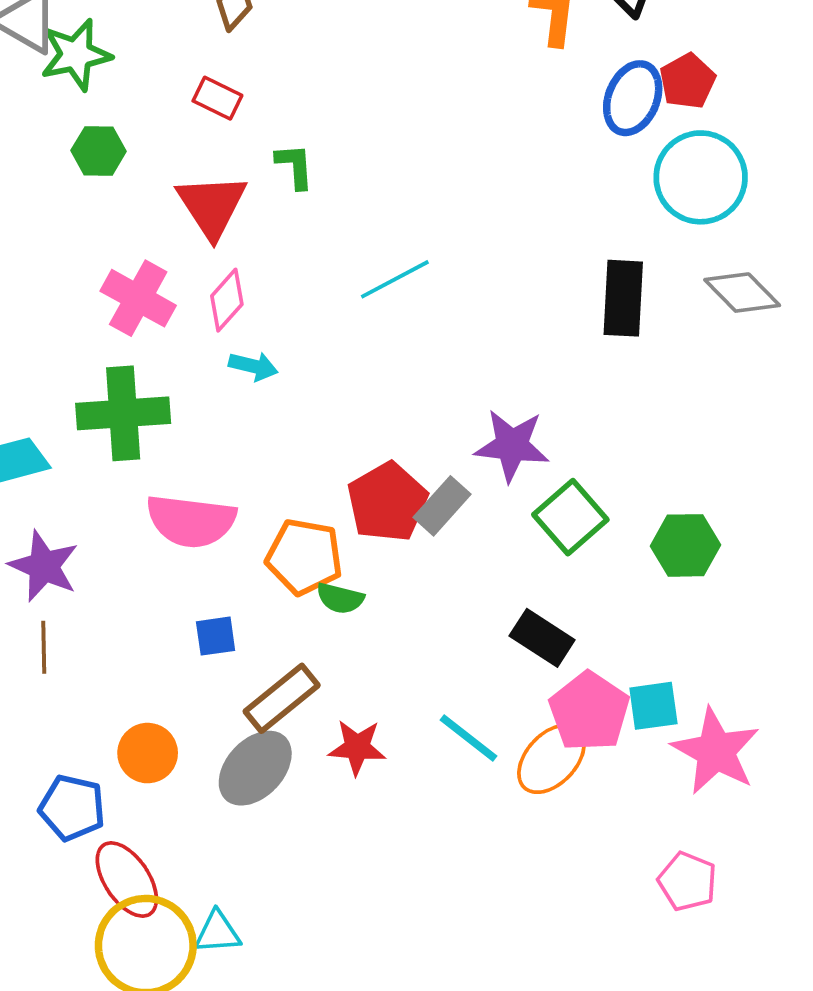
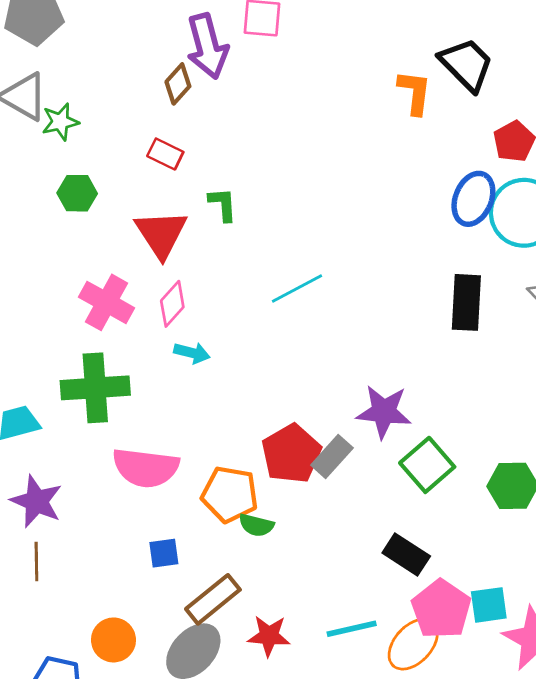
green star: (76, 55) -> (60, 122), size x0.7
blue ellipse: (633, 98) -> (473, 199), moved
cyan line: (468, 738) -> (352, 629), turned -51

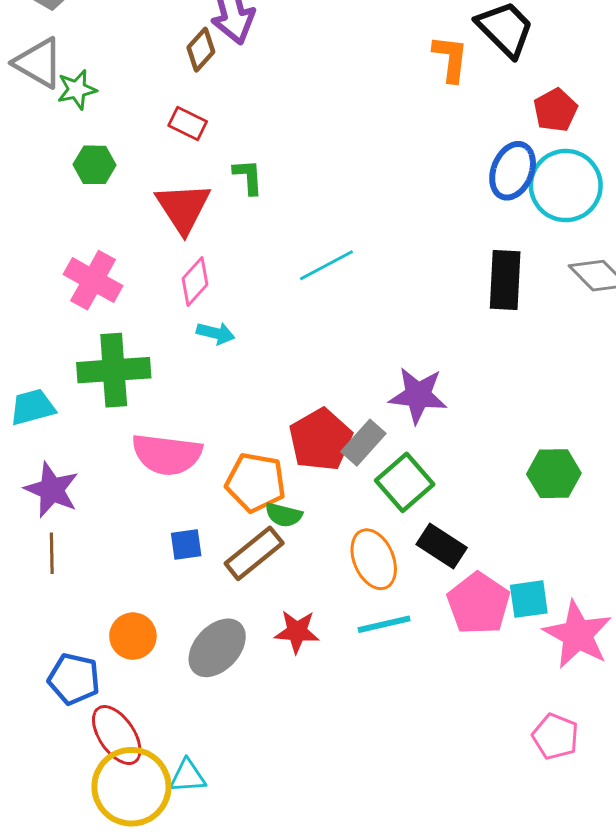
pink cross: (106, 302) -> (93, 280), moved
green square: (427, 465) -> (405, 482), moved
brown rectangle: (213, 599) -> (254, 553), moved
orange ellipse: (413, 644) -> (374, 559), moved, turned -66

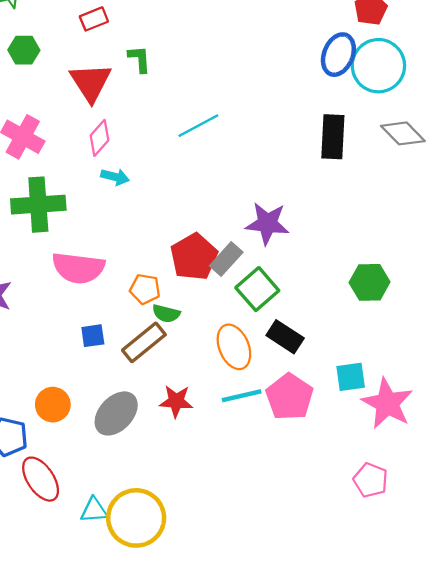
red rectangle: (188, 123) -> (94, 19), turned -48
orange pentagon: (256, 482) -> (145, 289), size x0.7
pink pentagon: (479, 604) -> (290, 397), moved
yellow circle: (131, 787) -> (136, 518), moved

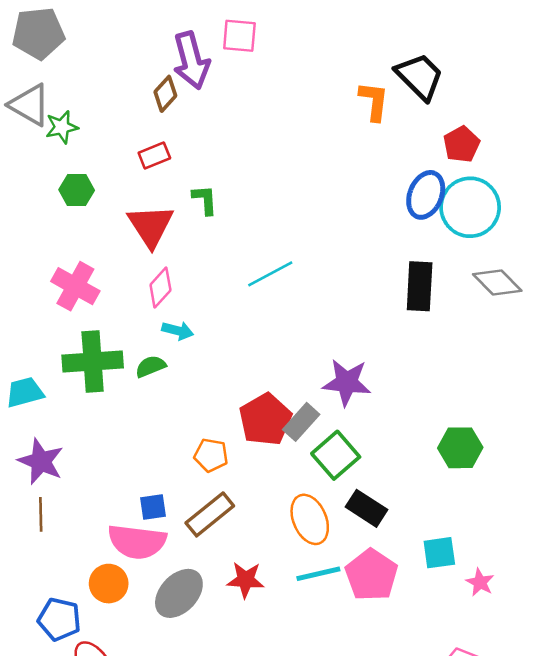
pink semicircle: (78, 268) -> (137, 542), moved
green semicircle: (166, 313) -> (151, 366), moved, turned 144
pink star: (387, 403) -> (480, 582), size x0.5

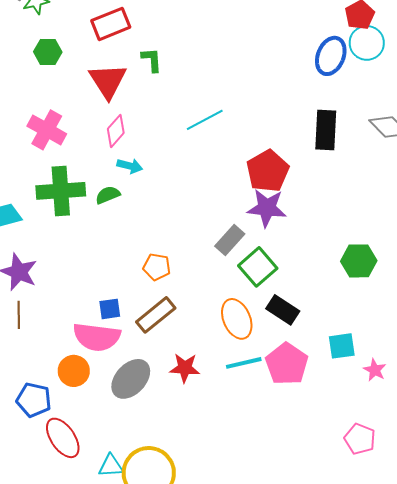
red rectangle: (154, 155) -> (111, 24), size x1.5
cyan circle: (470, 207) -> (367, 43), moved, size x0.7
red pentagon: (265, 419) -> (268, 171), moved

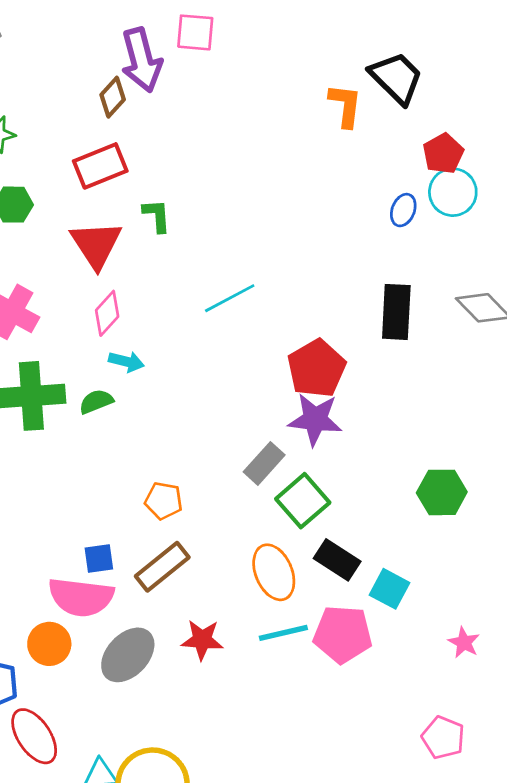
blue ellipse: (331, 56) -> (403, 210), size x0.6
cyan square: (342, 346) -> (389, 589), moved, turned 36
pink pentagon: (287, 364) -> (343, 634), turned -30

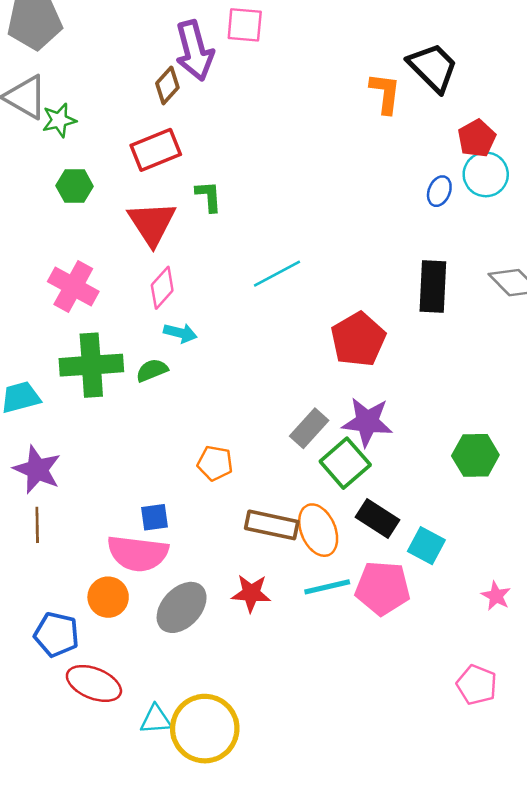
purple star: (315, 419) -> (367, 422), moved
brown rectangle: (162, 567) -> (272, 525), moved, turned 51
red ellipse: (34, 736) -> (94, 683), turned -34

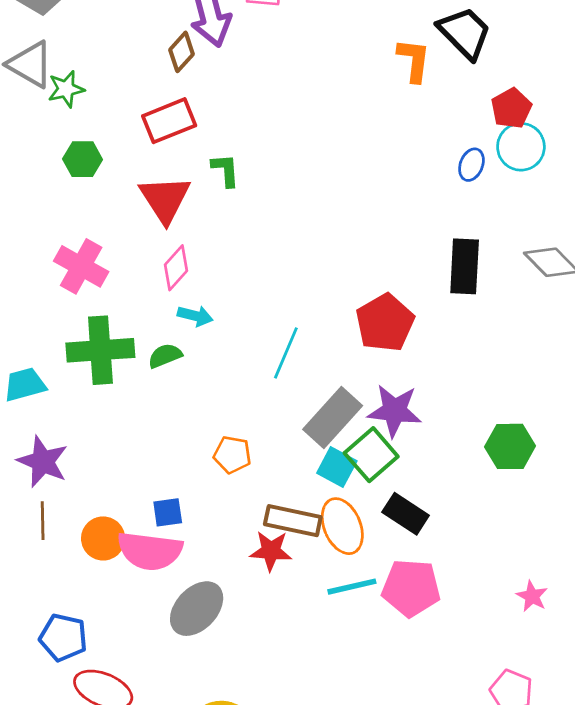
cyan line: (277, 274) -> (286, 353), moved, turned -39
gray rectangle: (309, 428) -> (333, 418), size x1.4
cyan square: (426, 546) -> (337, 467), moved
red star: (251, 593) -> (271, 551), moved
orange circle: (108, 597) -> (103, 538), moved

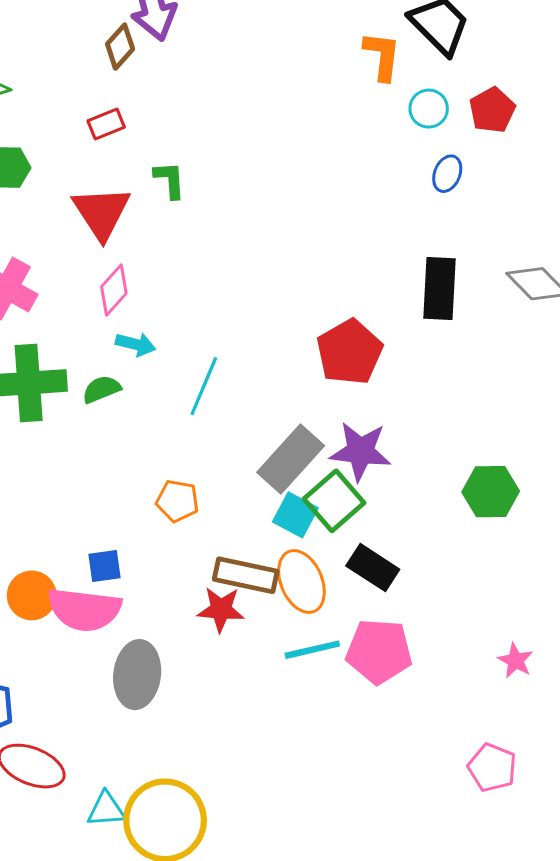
red rectangle: (169, 121) -> (106, 124), size x0.6
cyan circle: (521, 147) -> (429, 109), moved, size x0.7
cyan line: (286, 353) -> (204, 386), moved
gray ellipse: (197, 609) -> (137, 675), turned -36

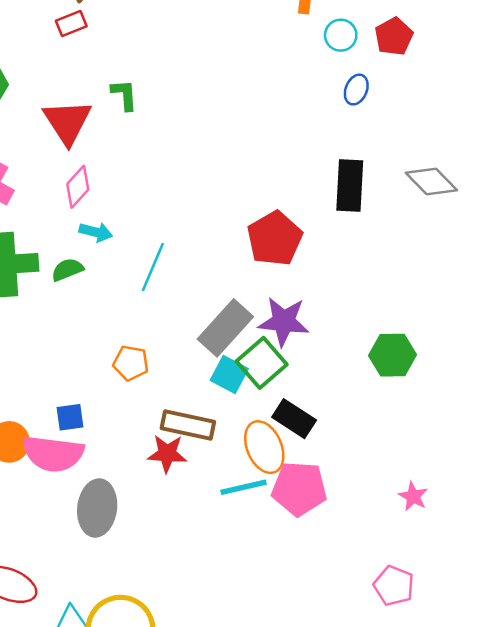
red rectangle: (106, 124) -> (71, 23), moved
orange ellipse: (301, 581) -> (264, 447), moved

